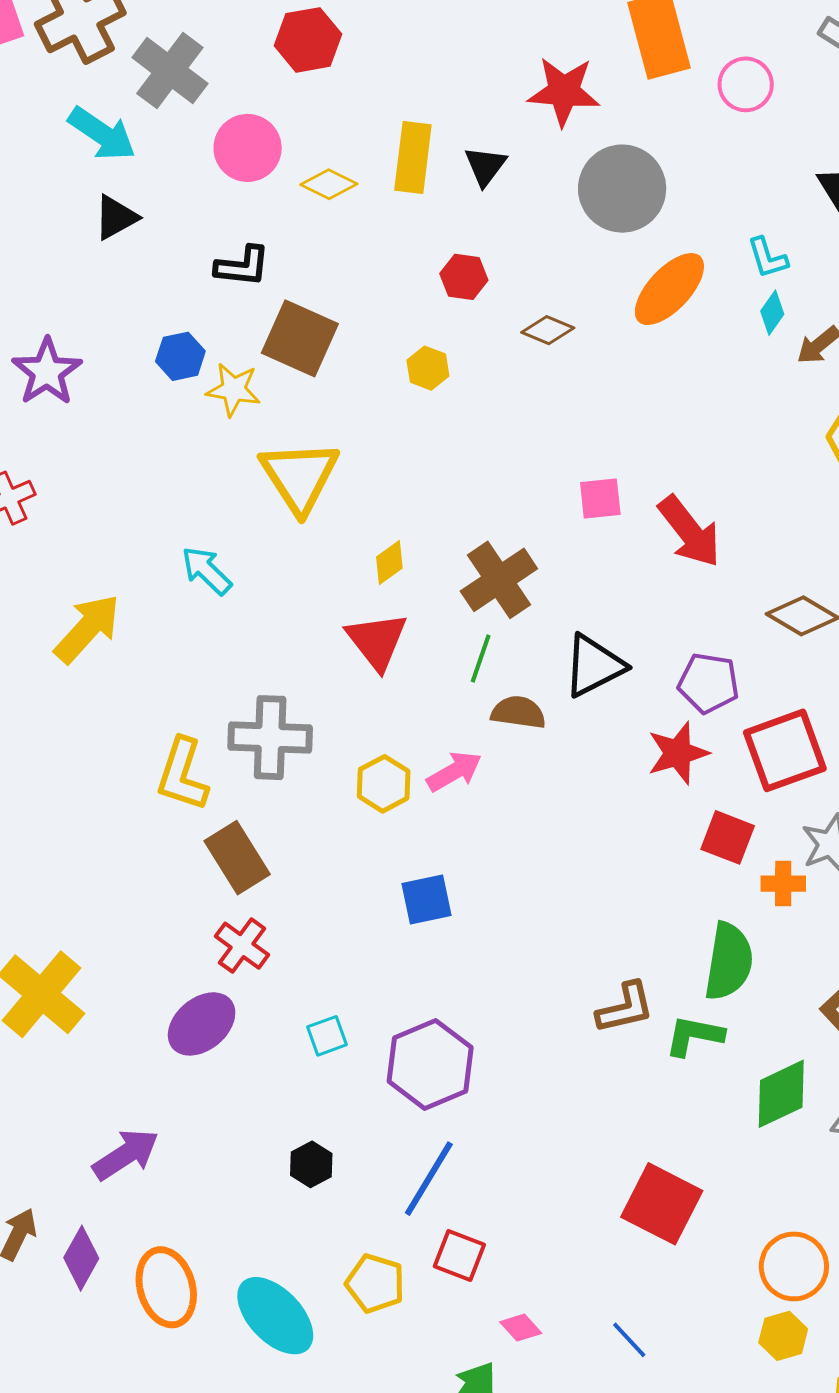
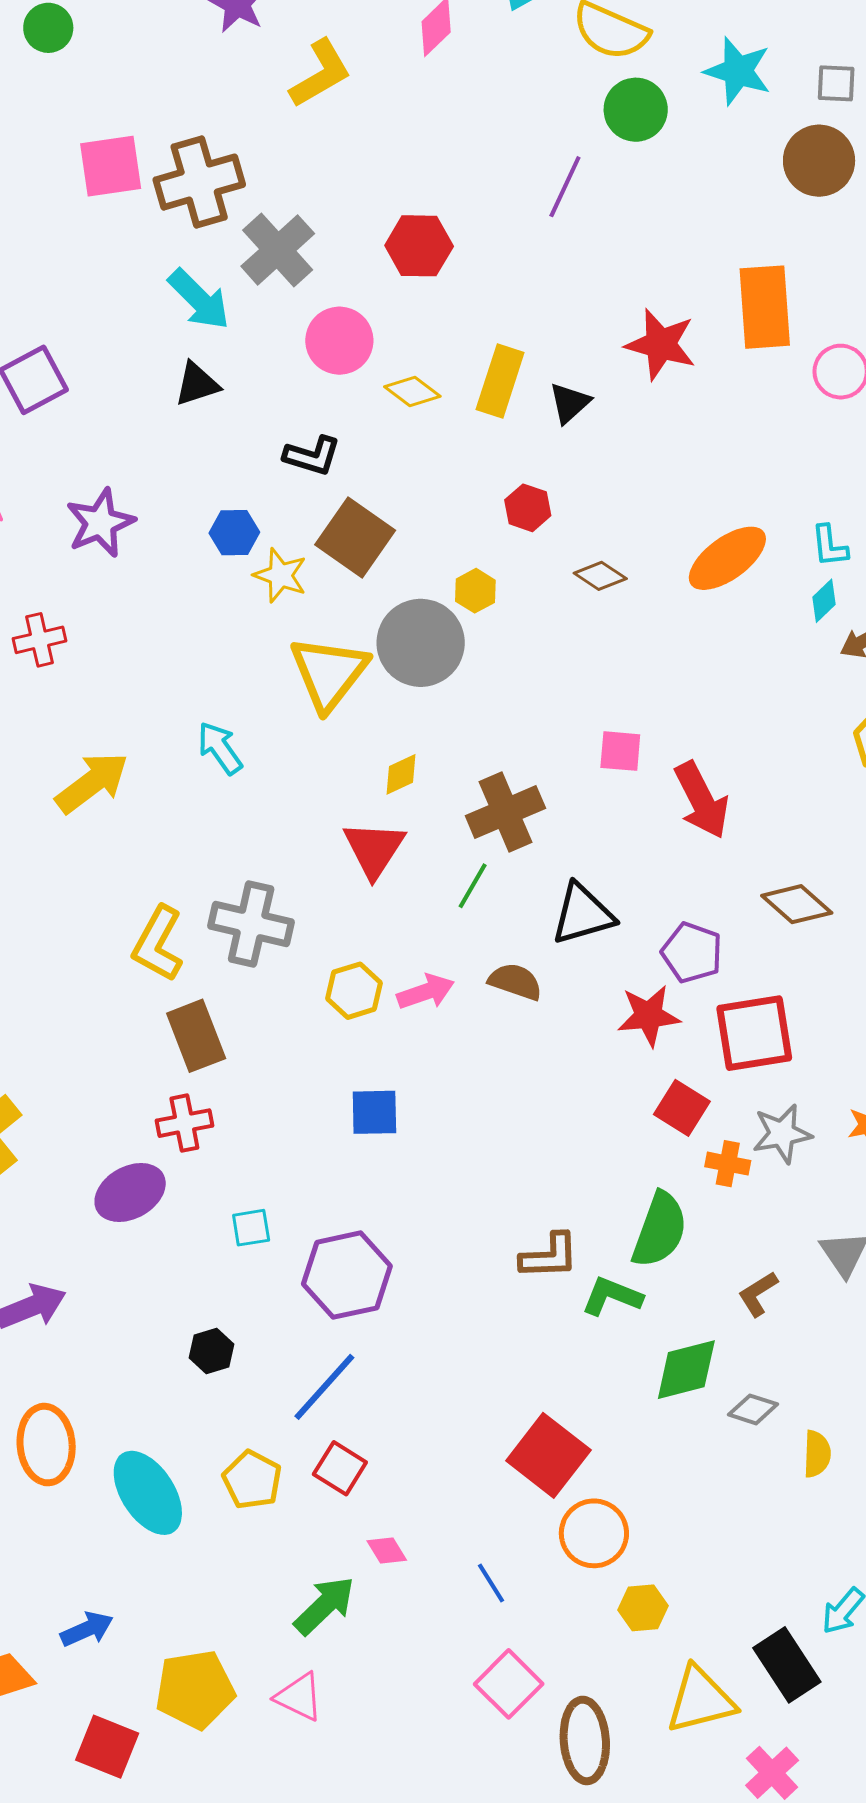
gray circle: (622, 189) -> (421, 643), moved
brown semicircle: (518, 712) -> (515, 982), moved
red cross: (242, 946) -> (184, 1123), turned 32
orange circle: (794, 1266) -> (594, 1533), moved

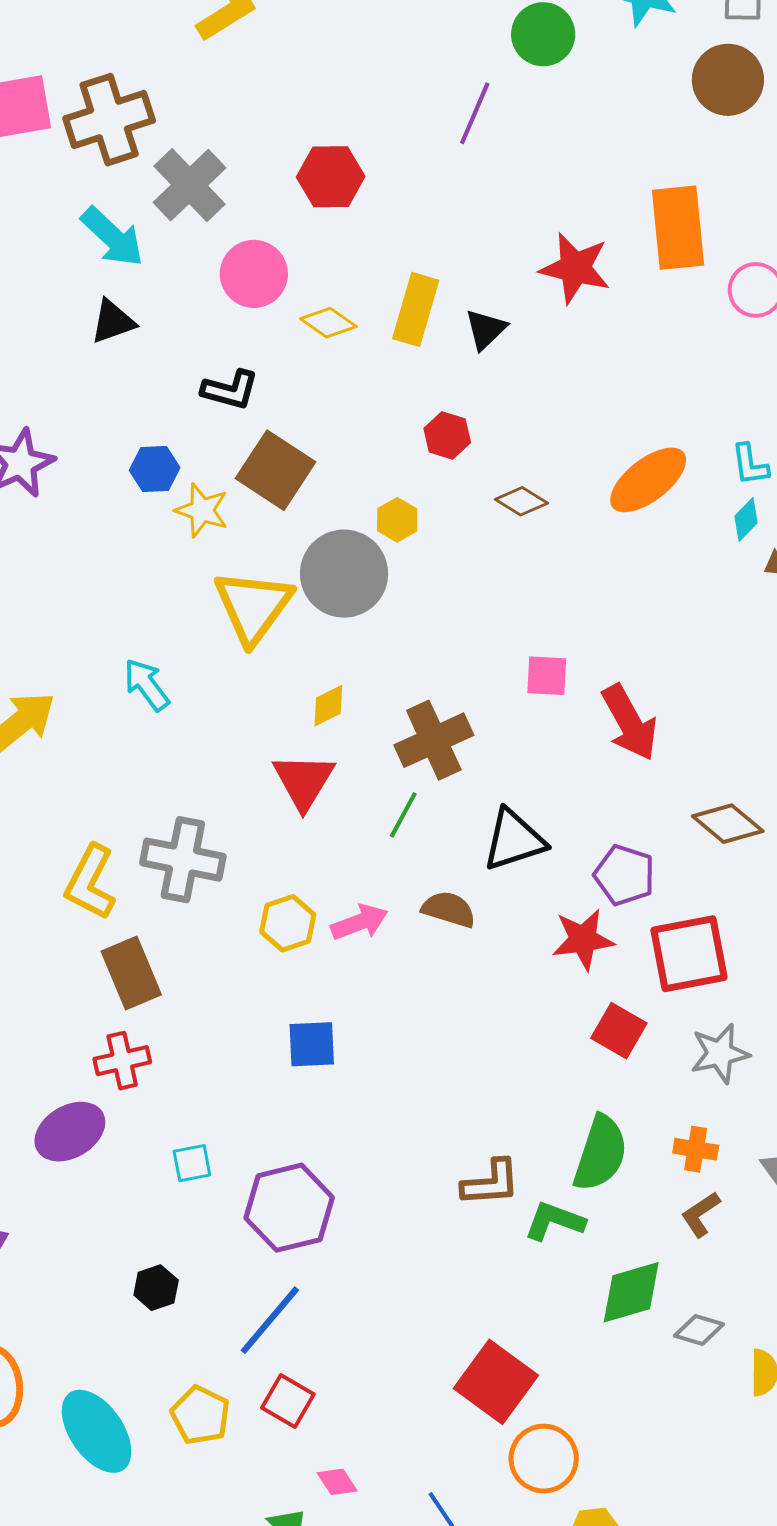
orange cross: (728, 1164) -> (696, 1149), moved

